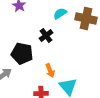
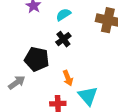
cyan semicircle: (60, 14) -> (63, 15), moved

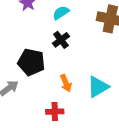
cyan triangle: (88, 96) -> (98, 87), moved, turned 40

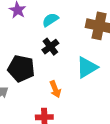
cyan triangle: (98, 87) -> (87, 67), moved

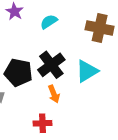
black cross: (50, 47) -> (51, 65), moved, size x1.5

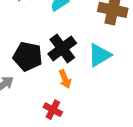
red cross: (42, 123) -> (53, 110), turned 30

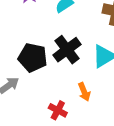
orange arrow: (65, 79) -> (84, 92), moved

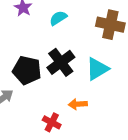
orange arrow: (84, 92) -> (78, 104), turned 108

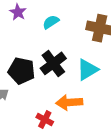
orange arrow: (78, 104) -> (69, 102), size x1.5

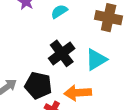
black pentagon: (22, 71) -> (38, 85), moved

